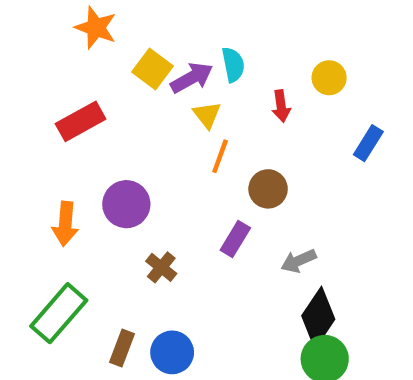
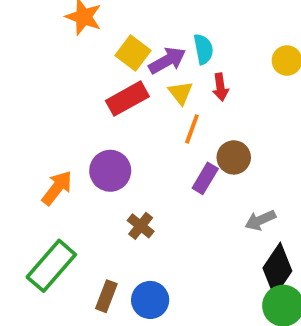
red arrow: (281, 106) -> (220, 87), moved
red rectangle: (81, 121) -> (127, 99), moved
orange arrow: (65, 224) -> (57, 188), turned -147
purple rectangle: (235, 239) -> (205, 178), moved

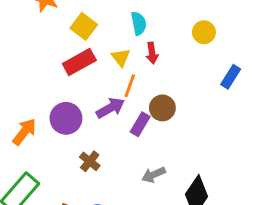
purple arrow: (167, 61) -> (110, 108), moved
gray arrow: (260, 220) -> (153, 175), moved

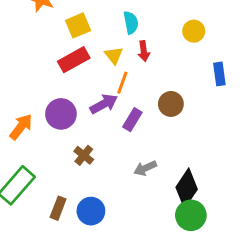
yellow square: (84, 26) -> (78, 25), turned 30
blue rectangle: (231, 77) -> (219, 74), turned -40
brown circle: (162, 108) -> (171, 104), moved

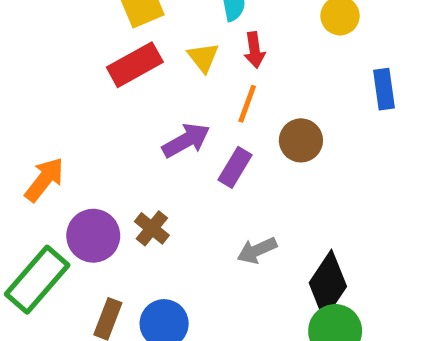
orange line: (122, 83) -> (247, 104), moved
purple circle: (61, 114) -> (93, 236), moved

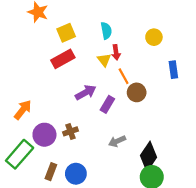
yellow triangle: (203, 57) -> (104, 60), moved
orange line: (247, 104) -> (124, 76), moved, turned -49
brown cross: (152, 228) -> (70, 131), turned 32

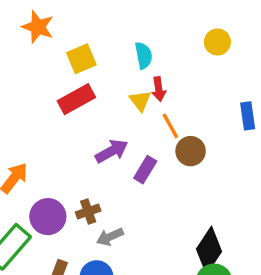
yellow circle: (154, 37) -> (217, 42), moved
gray arrow: (117, 141) -> (110, 237), moved

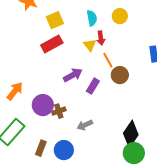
yellow circle: (217, 42) -> (120, 16), moved
purple circle: (48, 217) -> (43, 105), moved
gray arrow: (110, 237) -> (85, 125), moved

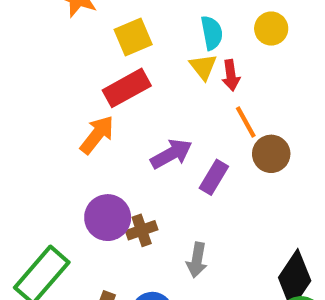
yellow triangle: (90, 45) -> (203, 67), moved
orange arrow: (15, 91) -> (97, 135), moved
gray arrow: (85, 125) -> (197, 260), turned -56

